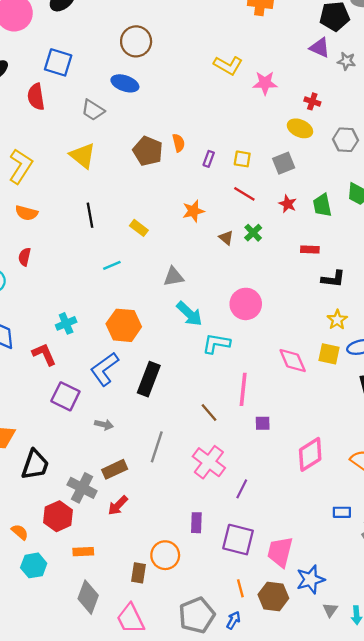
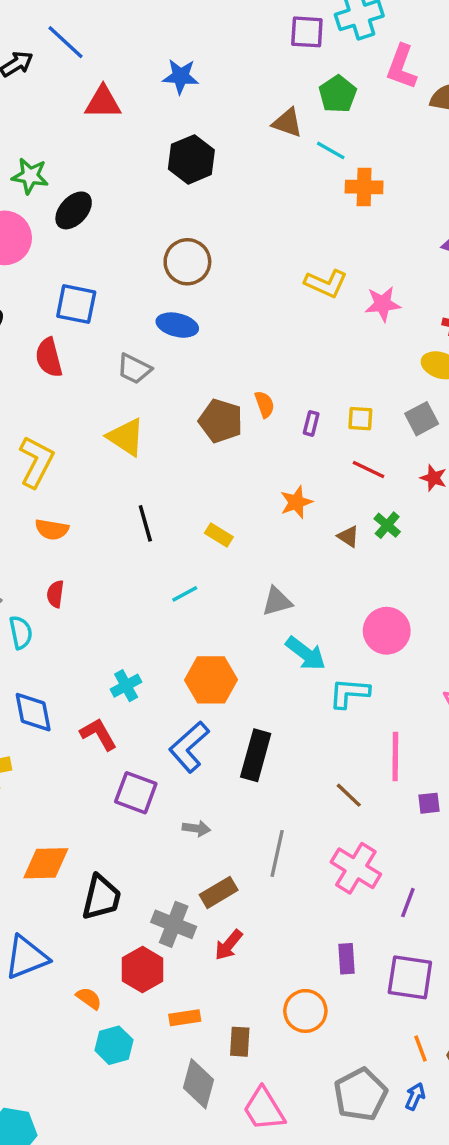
brown rectangle: (138, 573) -> (240, 1042), moved

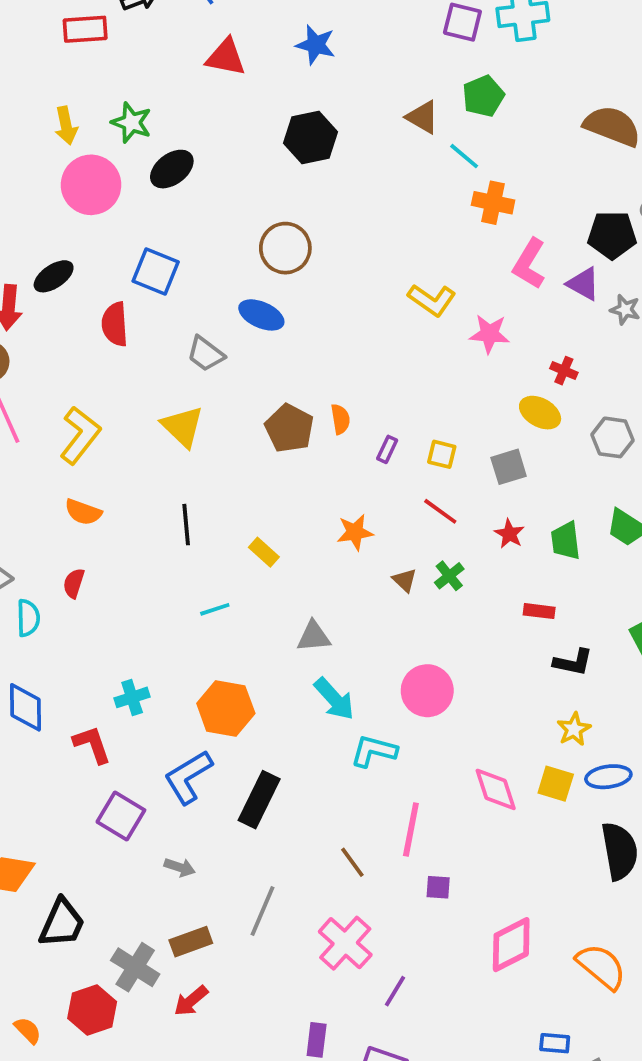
pink L-shape: (402, 67) -> (529, 264), moved

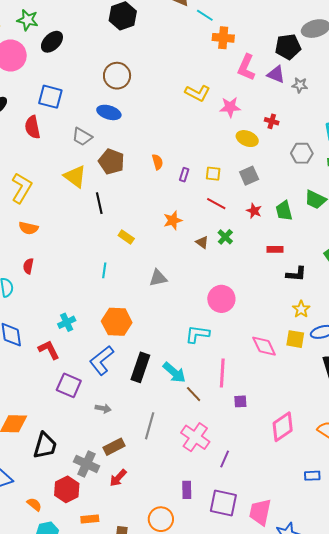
yellow ellipse: (540, 413) -> (247, 139), moved
brown pentagon: (289, 428) -> (111, 162), moved
black line: (186, 525) -> (99, 203), moved
cyan line: (215, 609) -> (104, 270), turned -56
cyan arrow: (334, 699) -> (174, 372), moved

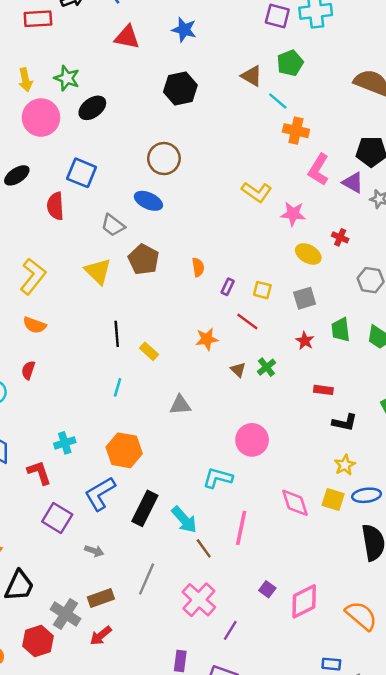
black line: (99, 203) -> (117, 334), moved
red line: (216, 204) -> (247, 322), moved
green trapezoid: (284, 211) -> (341, 330), moved
purple square: (240, 401) -> (267, 589), moved, turned 32

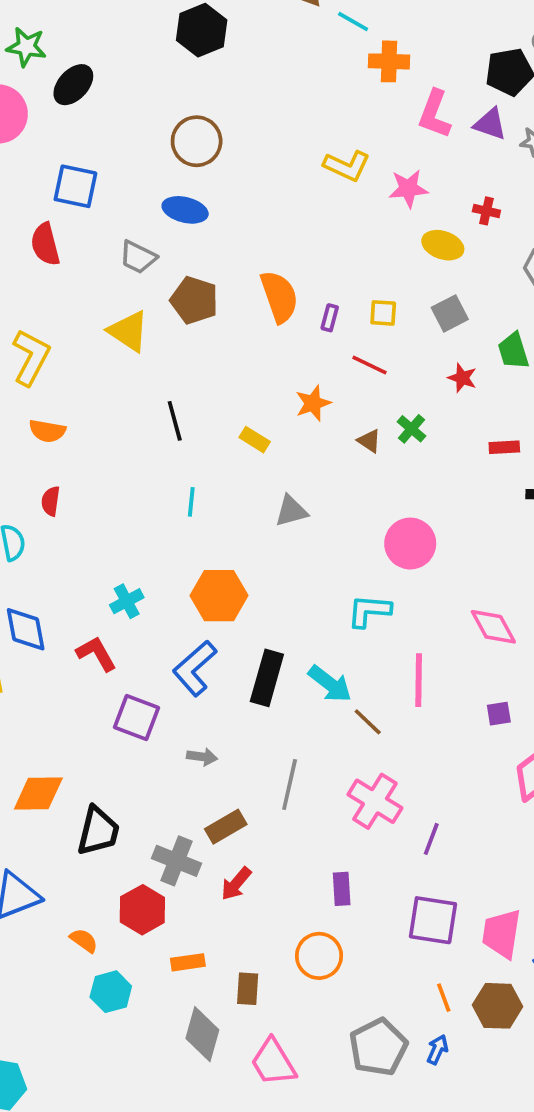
orange semicircle: (198, 267) -> (279, 297), size x1.8
yellow rectangle: (149, 351) -> (255, 440), moved
purple square: (267, 589) -> (499, 714), moved, turned -35
purple rectangle: (180, 661) -> (342, 889), moved

